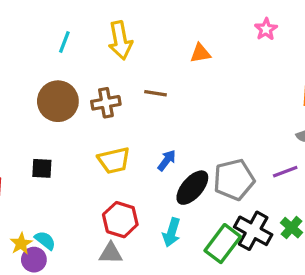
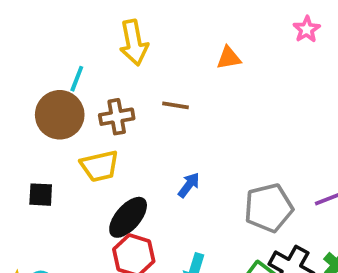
cyan line: (64, 42) -> (77, 79), moved
yellow trapezoid: (114, 160) -> (100, 166), moved
black ellipse: (192, 188) -> (128, 217), moved

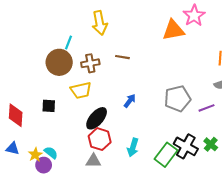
pink star: (307, 29) -> (194, 16), size x1.5
orange triangle: (229, 58) -> (173, 30), moved, size x1.6
gray pentagon: (269, 208) -> (177, 99), moved

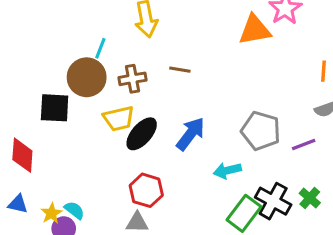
gray pentagon: (177, 99) -> (261, 131), turned 30
blue arrow: (130, 101) -> (191, 134), size x1.6
black square: (49, 106) -> (55, 108), moved, size x1.5
black ellipse: (97, 118) -> (142, 134), moved
cyan arrow: (133, 147) -> (227, 170), moved, turned 60

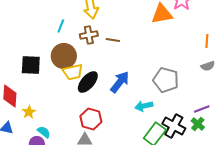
brown circle: (87, 77) -> (64, 56), moved
brown cross: (132, 79) -> (89, 35), moved
purple line: (304, 145) -> (202, 109), moved
yellow star: (51, 213) -> (29, 112), moved

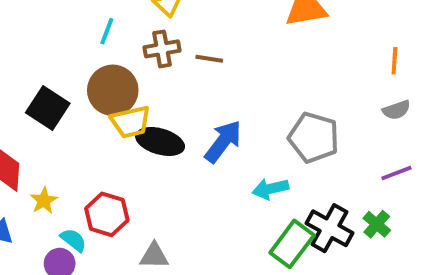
black square: (31, 65) -> (48, 108), turned 30
black ellipse: (88, 82) -> (160, 141), turned 65
purple line: (202, 109) -> (396, 173), moved
red hexagon: (91, 119) -> (107, 214), moved

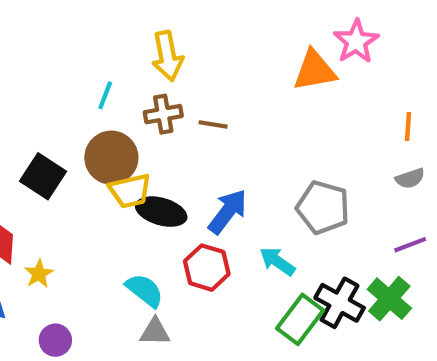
cyan arrow: (270, 189) -> (277, 261), turned 48
red hexagon: (107, 214) -> (207, 268), moved
green cross: (377, 224) -> (389, 299), size x1.5
cyan semicircle: (73, 240) -> (145, 290), moved, size x1.4

